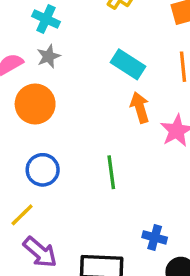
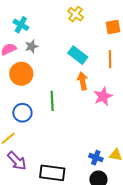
cyan cross: (46, 19) -> (21, 25), moved
green line: (111, 172) -> (52, 101), moved
blue cross: (155, 237) -> (96, 158), moved

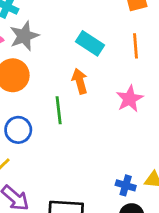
gray star: (32, 46) -> (24, 36), size x1.5
orange arrow: (83, 81) -> (80, 81), moved

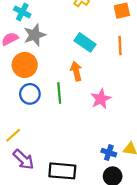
pink star: (130, 99) -> (101, 99), moved
blue circle: (18, 130) -> (30, 94), moved

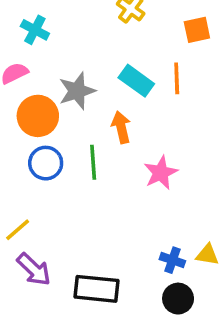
gray star: (35, 35) -> (77, 91), moved
orange line: (120, 45) -> (177, 78), moved

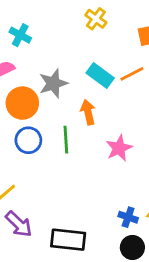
orange line: (177, 78) -> (132, 74), turned 65

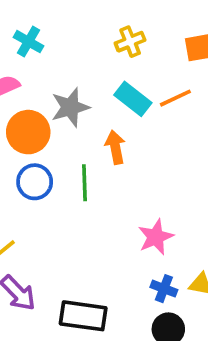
yellow cross: (96, 19) -> (130, 42), moved, turned 30
pink star: (119, 148) -> (156, 237), moved

